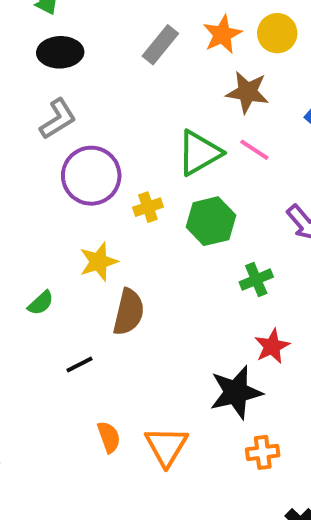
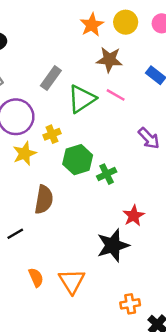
gray rectangle: (160, 45) -> (51, 78), moved
green hexagon: (211, 221) -> (78, 160), moved
yellow star: (99, 262) -> (25, 153), moved
green cross: (256, 280) -> (107, 174), moved
orange cross: (263, 452) -> (130, 304), moved

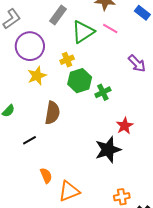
yellow cross: (52, 134) -> (67, 60), moved
orange triangle: (72, 281) -> (69, 191), moved, turned 40

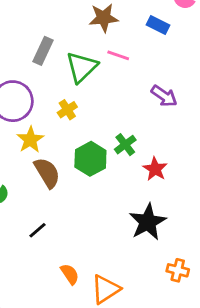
green hexagon: (80, 81) -> (90, 159), moved
brown semicircle: (52, 113) -> (47, 173), moved, turned -30
red star: (125, 126) -> (155, 169), moved
orange cross: (122, 197) -> (178, 270), moved, turned 35

